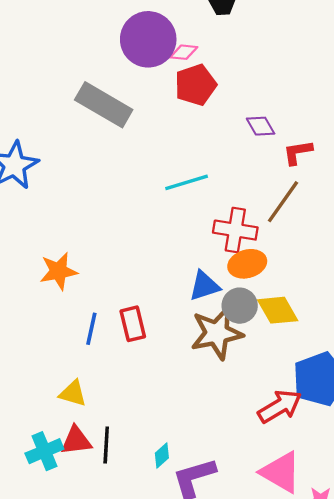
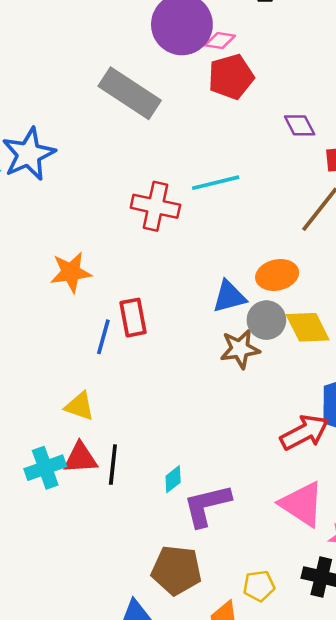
red cross: (235, 230) -> (155, 206), moved
red rectangle: (133, 324) -> (133, 318), moved
brown star: (217, 333) -> (240, 349), size x0.7

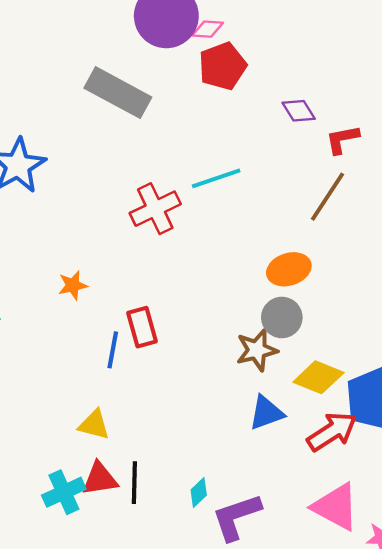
red cross: (155, 206) -> (155, 209), turned -33
orange star: (71, 272) -> (73, 285), size x0.7
blue triangle: (229, 297) -> (266, 413), moved
yellow diamond: (308, 327) -> (318, 377), moved, turned -36

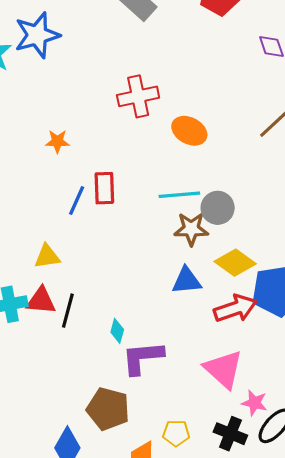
cyan line: (216, 178) -> (179, 195), moved
orange ellipse: (289, 269) -> (189, 131), moved, turned 32
yellow triangle: (94, 425) -> (47, 256), turned -36
cyan diamond: (199, 492) -> (117, 331), turned -45

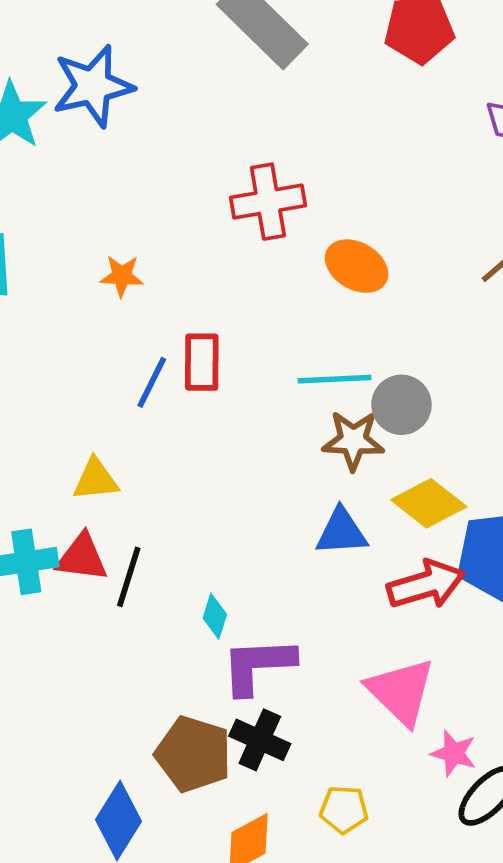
yellow pentagon: (176, 433) -> (344, 810), moved
black cross: (230, 434) -> (260, 740), moved

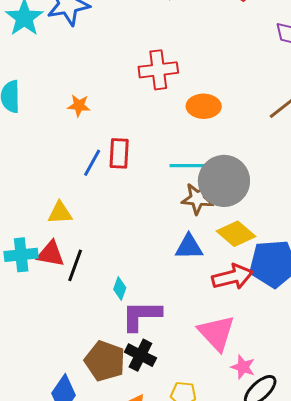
orange ellipse: (357, 266) -> (204, 106), turned -32
gray circle: (401, 405) -> (224, 181), size x1.6

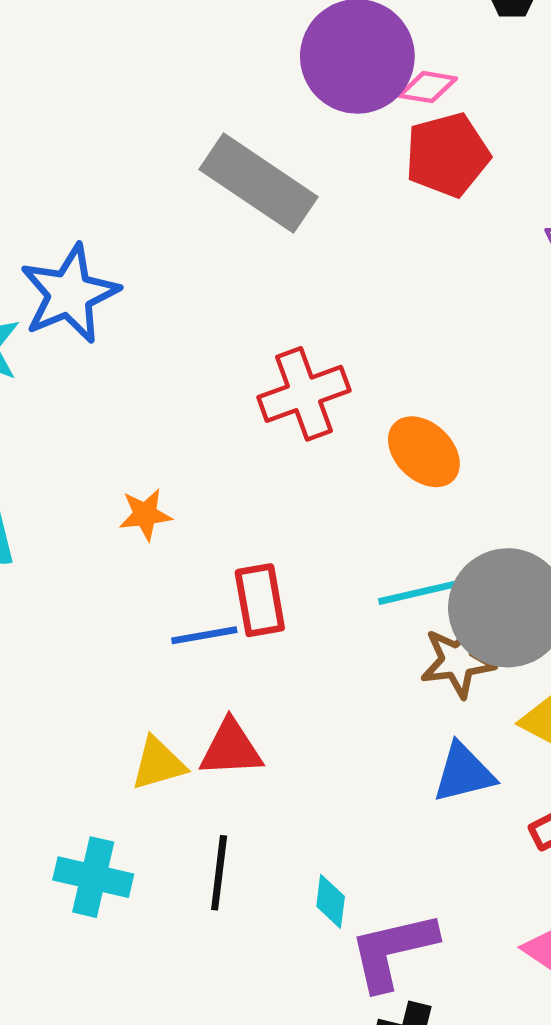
orange ellipse: (204, 106) -> (424, 452), turned 56
blue line: (92, 163) -> (204, 635), turned 64
red triangle: (51, 254) -> (231, 748), moved
cyan cross: (21, 255) -> (93, 877), turned 32

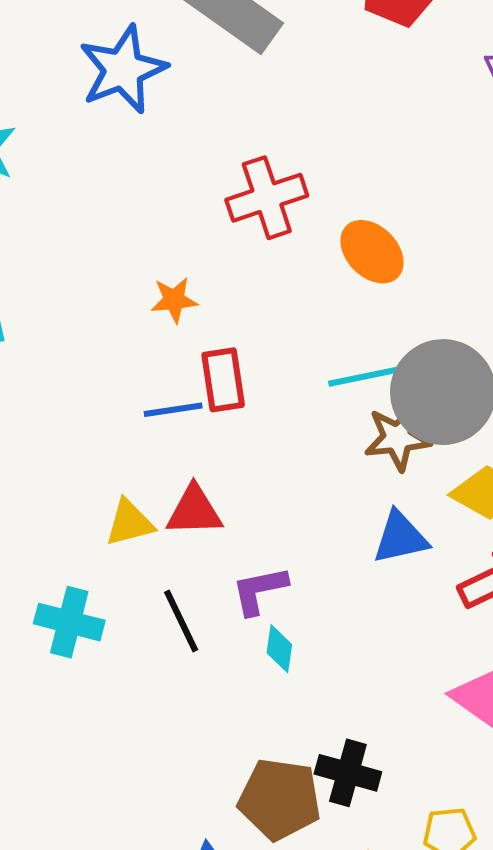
blue star: (70, 294) -> (123, 70), moved
orange star: (145, 514) -> (174, 300), moved
black line: (219, 873) -> (181, 621), turned -34
purple L-shape: (393, 951) -> (259, 590), moved, size x0.7

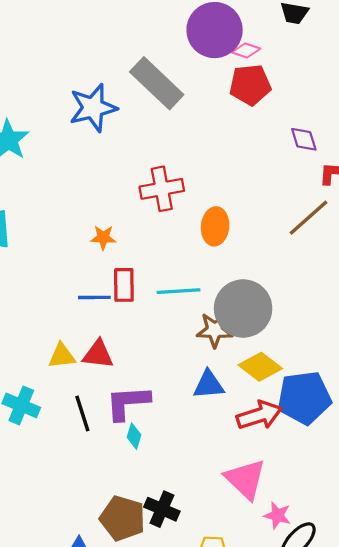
orange ellipse: (372, 252) -> (215, 226), turned 42
cyan line: (367, 376) -> (178, 291), moved
purple L-shape: (259, 590) -> (128, 403), size x1.4

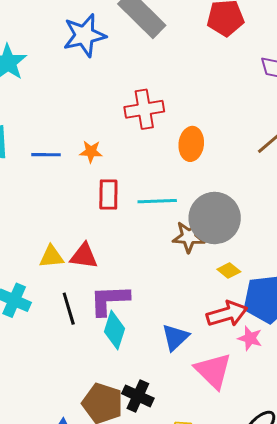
blue line: (94, 297) -> (46, 155), moved
yellow diamond: (260, 367) -> (229, 271), size x0.6
blue triangle: (209, 385) -> (175, 337), moved, turned -40
cyan diamond: (134, 436) -> (114, 330), size x1.6
pink star: (277, 515) -> (250, 338), moved

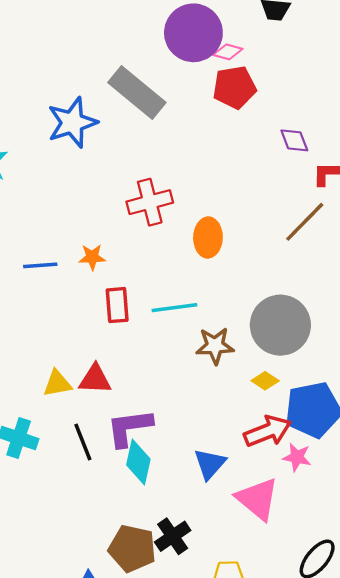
gray circle: (215, 218) -> (280, 325), moved
black cross: (138, 396) -> (173, 536), turned 36

